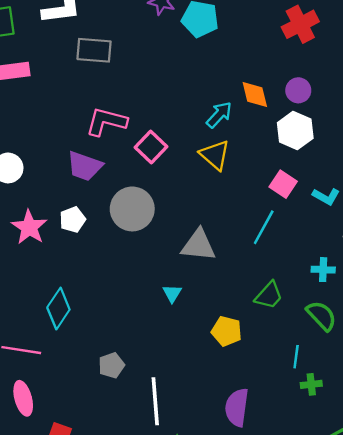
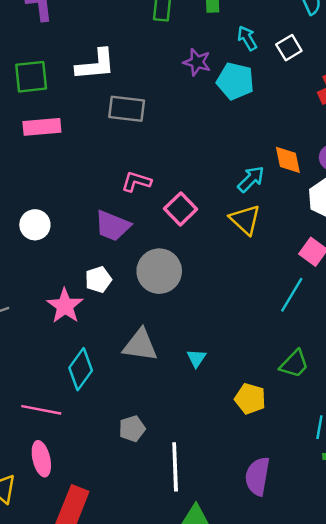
pink L-shape: (106, 122) -> (136, 182), size x0.7
pink star: (29, 227) -> (65, 306), moved
gray triangle: (198, 245) -> (140, 345), moved

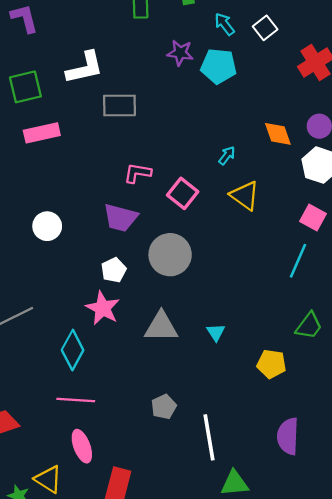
cyan arrow: (251, 179) -> (227, 156), moved, size x0.7
pink star: (65, 306) -> (103, 308), moved
cyan diamond: (81, 369) -> (73, 350), moved

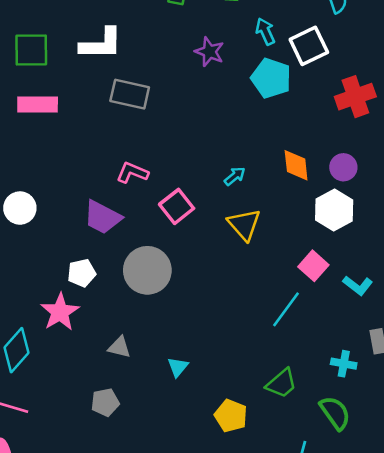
white square: (265, 28) -> (309, 46), size x1.4
cyan pentagon: (219, 66) -> (271, 78), moved
gray triangle: (161, 327) -> (119, 347), size x0.6
gray pentagon: (164, 407) -> (105, 402), moved

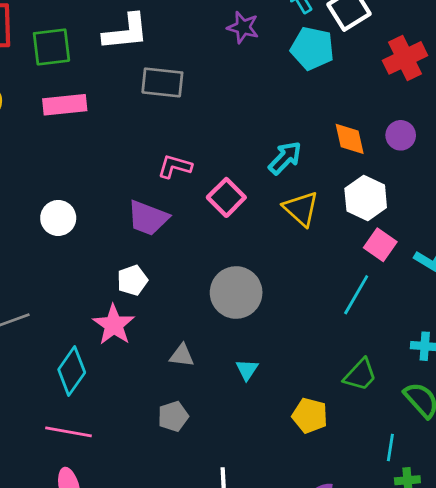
cyan arrow: (235, 176) -> (285, 158), size x1.5
white hexagon: (334, 210) -> (366, 198), moved
gray circle: (147, 270) -> (236, 293), moved

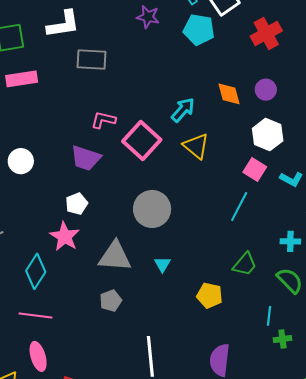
pink square: (226, 197) -> (142, 140), size x1.4
white hexagon: (366, 198) -> (268, 135), moved
gray triangle: (182, 355) -> (115, 256), size x1.8

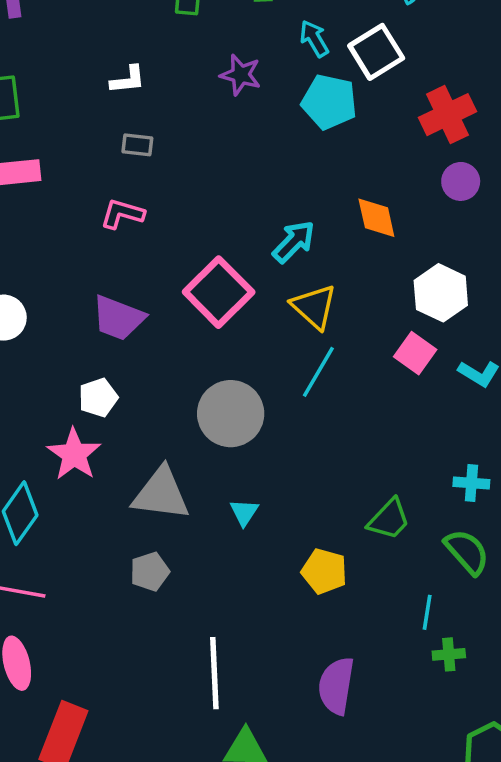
white L-shape: (63, 24) -> (128, 80), moved, size x0.6
gray rectangle: (92, 59) -> (137, 145), size x0.6
purple circle: (266, 90) -> (461, 181), moved
pink L-shape: (103, 120) -> (122, 214), moved
cyan line: (239, 207) -> (318, 372), moved

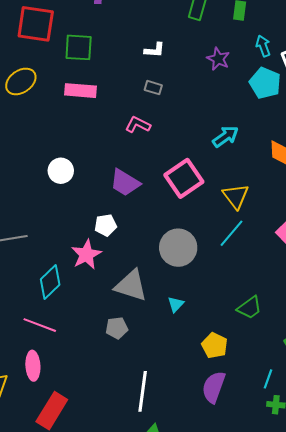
cyan arrow: (294, 242) -> (225, 136), moved
green trapezoid: (389, 519) -> (250, 308), moved
purple semicircle: (336, 686) -> (214, 387), moved

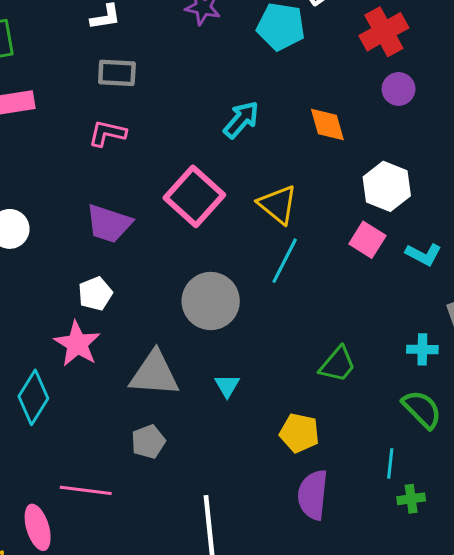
gray rectangle: (153, 88) -> (117, 73), size x1.4
pink line: (40, 325) -> (86, 490), moved

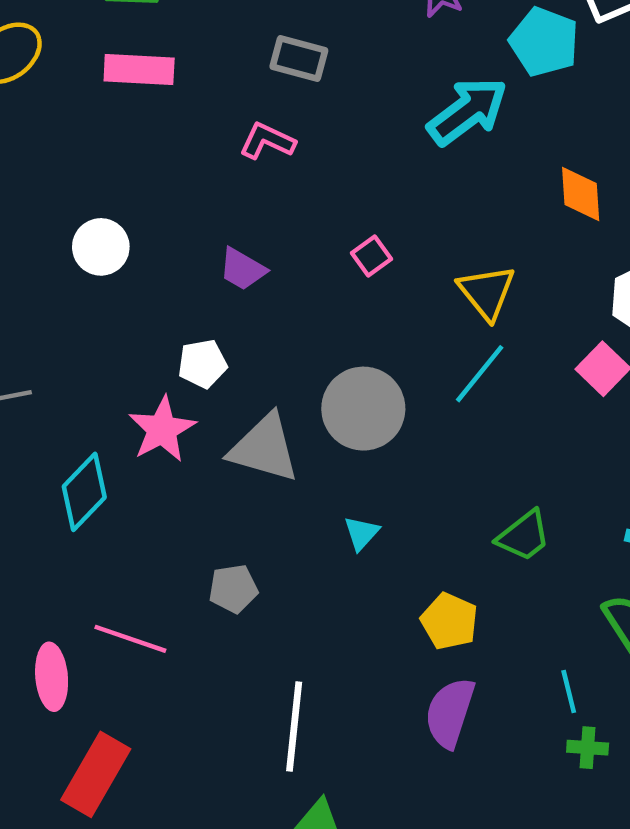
cyan arrow: (241, 120) -> (468, 111), moved, size x1.4
pink square: (194, 196) -> (371, 256), size x0.5
purple trapezoid: (109, 224) -> (243, 269), size x0.7
gray triangle: (154, 374) -> (264, 448), moved
cyan line: (390, 463) -> (569, 691), turned -32

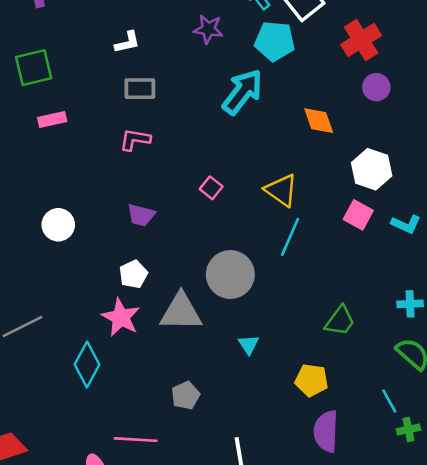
pink rectangle: (139, 70) -> (52, 119), size x0.7

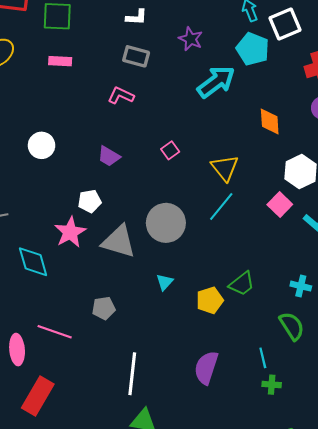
purple star: (208, 29) -> (191, 39), moved
cyan diamond: (87, 364) -> (33, 262), turned -60
yellow pentagon: (311, 380) -> (210, 300), moved, turned 30

